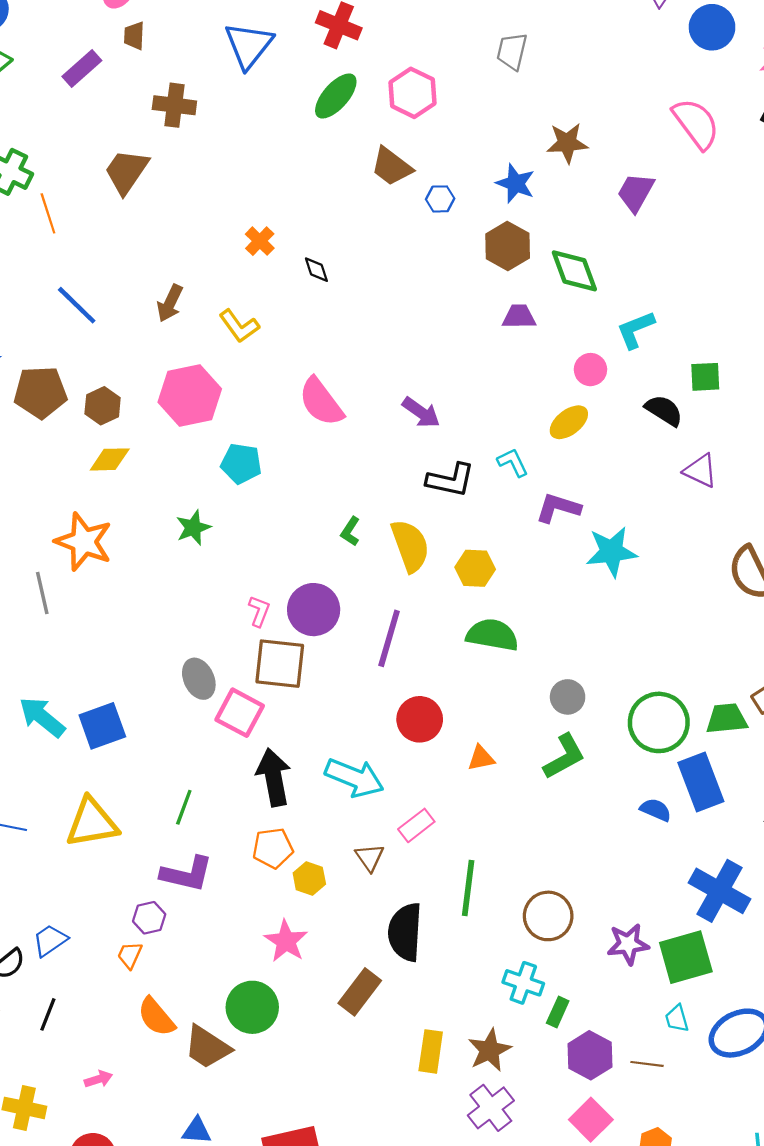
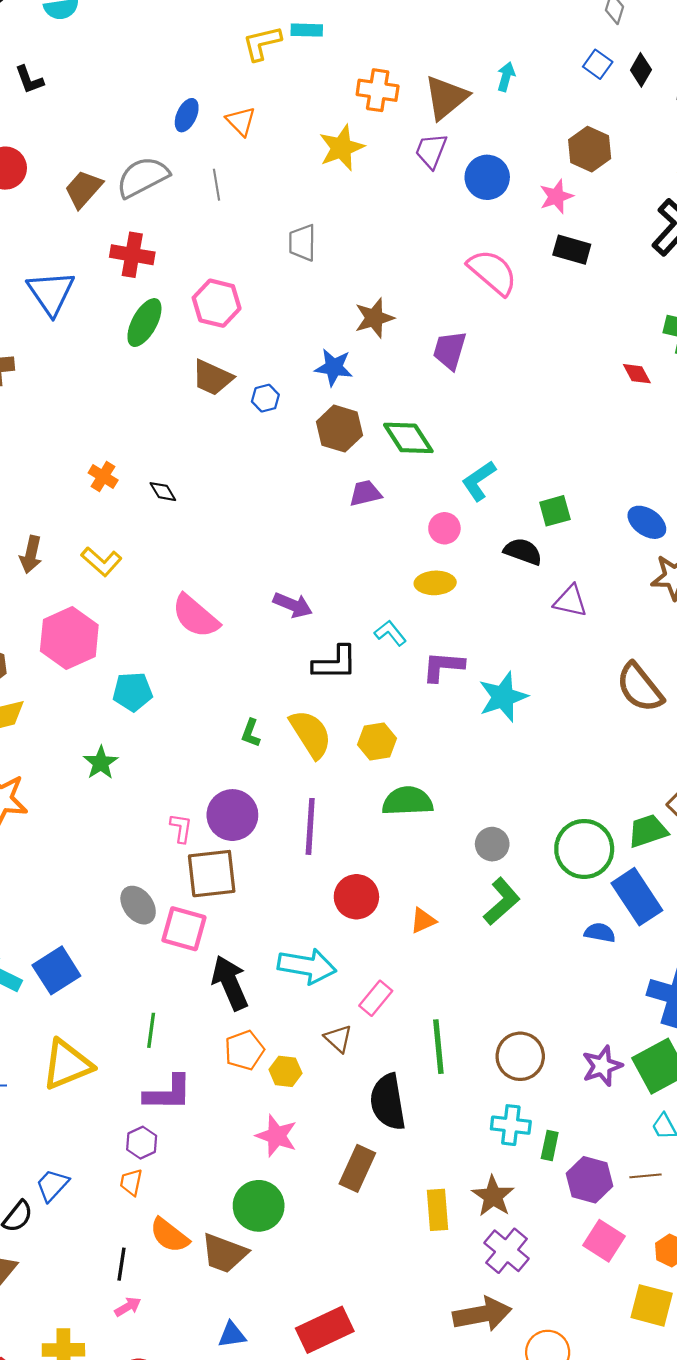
yellow ellipse: (569, 422) -> (435, 583), turned 48
black line: (48, 1014) -> (122, 1264), moved

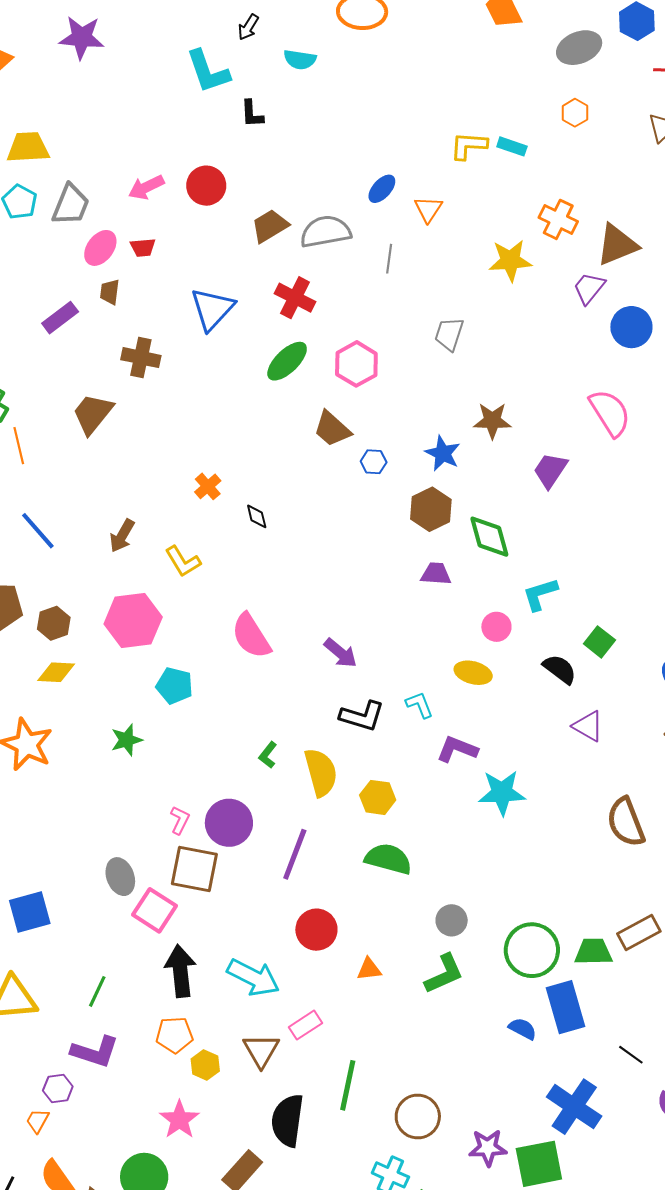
green square: (555, 511) -> (599, 642), turned 36
brown triangle: (338, 1039) -> (261, 1050), size x1.4

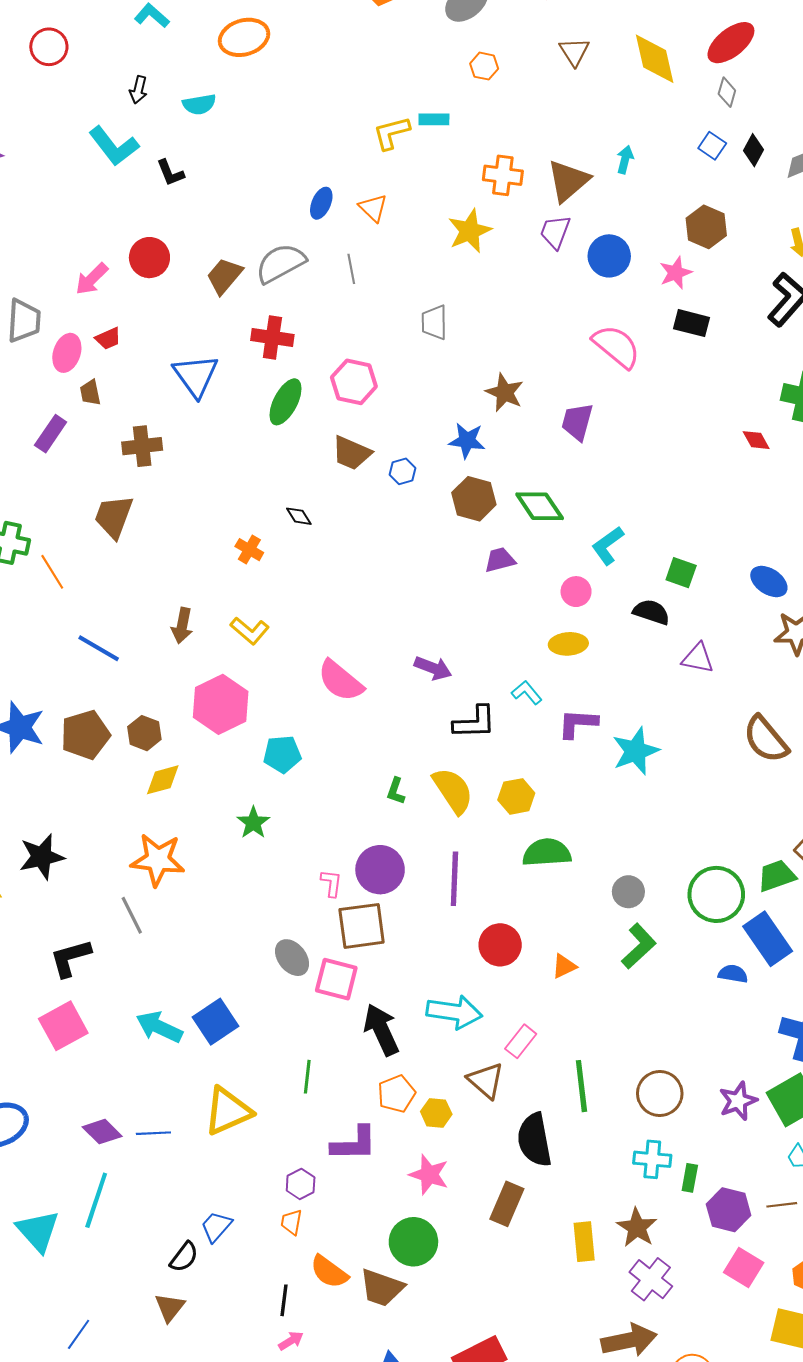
brown star: (492, 421) -> (505, 393), turned -30
black diamond: (257, 516) -> (299, 516), moved
purple L-shape: (95, 1052) -> (354, 1144), moved

